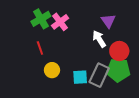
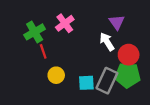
green cross: (41, 19) -> (35, 32), moved

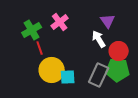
yellow circle: (56, 75) -> (52, 70), size x1.6
cyan square: (86, 83) -> (68, 77), moved

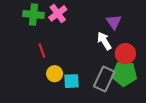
pink cross: (60, 22) -> (58, 13), moved
green cross: (32, 30) -> (33, 15), moved, turned 36
yellow circle: (52, 70) -> (55, 74), size x0.6

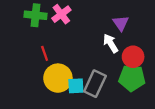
yellow circle: (55, 74) -> (58, 78), size x1.6
gray rectangle: (104, 79) -> (95, 84), moved

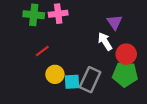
pink cross: (61, 14) -> (58, 14), turned 30
red line: (45, 53) -> (42, 51), turned 72
yellow circle: (58, 78) -> (55, 74), size x0.7

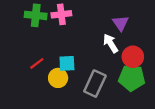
red line: (42, 51) -> (37, 63), moved
cyan square: (72, 82) -> (67, 63), moved

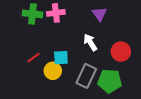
purple triangle: (121, 23) -> (100, 14), moved
white arrow: (111, 43) -> (90, 42), moved
green pentagon: (132, 78) -> (110, 81), moved

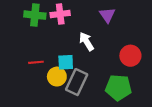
white arrow: (90, 42) -> (87, 41), moved
red line: (34, 58) -> (36, 62), turned 32
gray rectangle: (86, 76) -> (77, 82), moved

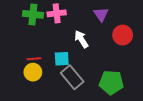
red circle: (130, 56) -> (123, 35), moved
yellow circle: (57, 77) -> (33, 72), moved
gray rectangle: (77, 82) -> (72, 77), turned -65

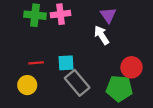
red circle: (123, 35) -> (131, 67), moved
white arrow: (81, 39) -> (102, 35), moved
yellow circle: (33, 72) -> (27, 85), moved

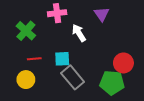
green cross: (35, 15) -> (26, 31), moved, turned 36
white arrow: (102, 35) -> (79, 33), moved

